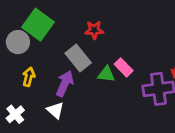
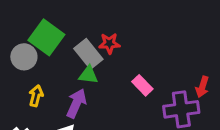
gray rectangle: (78, 58) -> (88, 54), moved
green triangle: (106, 74) -> (88, 75), moved

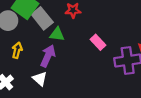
gray rectangle: (88, 54) -> (42, 18), moved

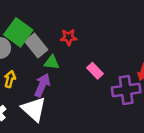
white triangle: (40, 79) -> (34, 109), size x1.6

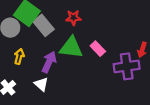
green triangle: (52, 62) -> (71, 48), moved, size x1.6
white triangle: (34, 109) -> (41, 84), size x0.6

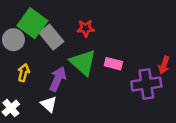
green triangle: (71, 48) -> (83, 62), turned 35
pink rectangle: (98, 49) -> (113, 64), turned -32

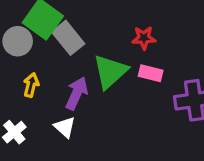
red star: (86, 28) -> (144, 38), moved
green triangle: (83, 62) -> (110, 72), turned 36

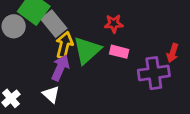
yellow arrow: (31, 85) -> (64, 45), moved, size x1.4

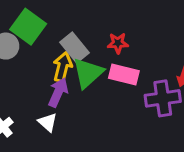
gray rectangle: (54, 24) -> (75, 48), moved
pink rectangle: (119, 52) -> (124, 74), size x1.4

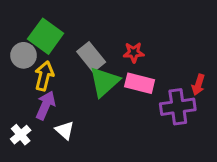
yellow arrow: (63, 67) -> (44, 76), moved
purple arrow: (58, 92) -> (46, 105), moved

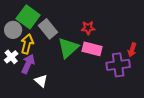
gray rectangle: (91, 57) -> (48, 29), moved
white cross: (21, 135) -> (11, 57), moved

